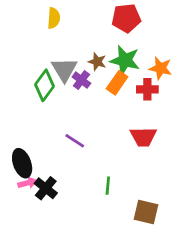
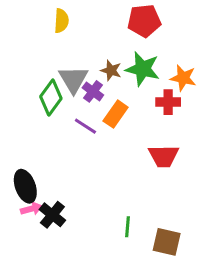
orange rectangle: (117, 83) -> (116, 114), moved
purple line: (75, 141) -> (85, 126), moved
green line: (108, 186) -> (128, 227), moved

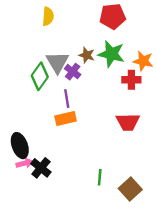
orange rectangle: (116, 114) -> (66, 119), moved, turned 42
purple line: (85, 126) -> (67, 99), turned 48
brown square: (167, 242) -> (130, 189), turned 35

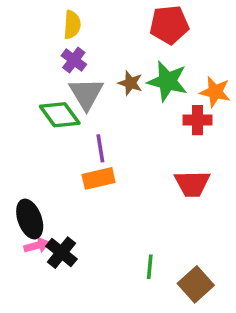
purple cross: (73, 72) -> (74, 60), moved
green diamond: (40, 76) -> (60, 115), turned -72

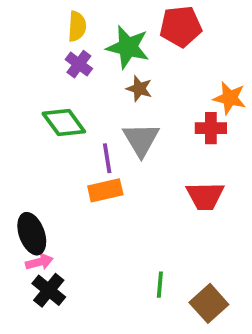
green star: (167, 81) -> (128, 47), moved
gray triangle: (86, 94) -> (141, 139), moved
black cross: (61, 253) -> (49, 290), moved

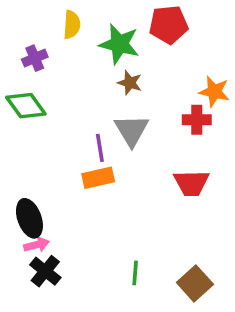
purple cross: (79, 64) -> (35, 58), moved, turned 30
green diamond: (64, 123) -> (26, 106), moved
green line: (160, 285) -> (135, 273), moved

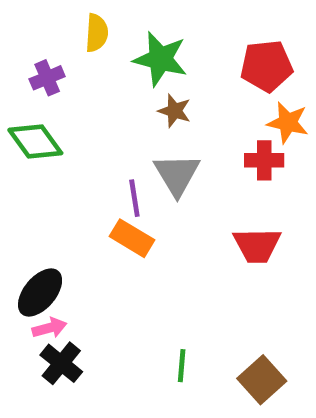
red pentagon: (169, 25) -> (267, 66), moved
orange rectangle: (98, 178) -> (132, 238), turned 44
black ellipse: (29, 218) -> (40, 293), turned 60

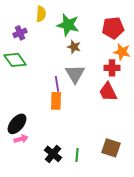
orange rectangle: (132, 238) -> (56, 101), turned 60
red trapezoid: (257, 245) -> (108, 92), moved, turned 65
black cross: (61, 363) -> (53, 154), moved
brown square: (262, 380) -> (111, 148), moved, turned -30

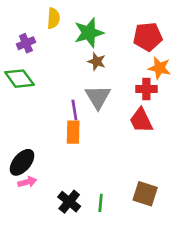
green star: (68, 25) -> (89, 33), turned -30

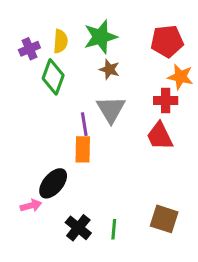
yellow semicircle: (53, 18) -> (61, 41), moved
green diamond: (19, 79) -> (53, 77), moved, turned 56
black ellipse: (22, 162) -> (53, 183), moved

